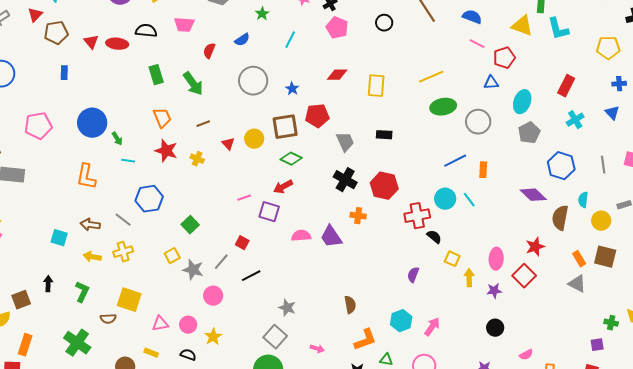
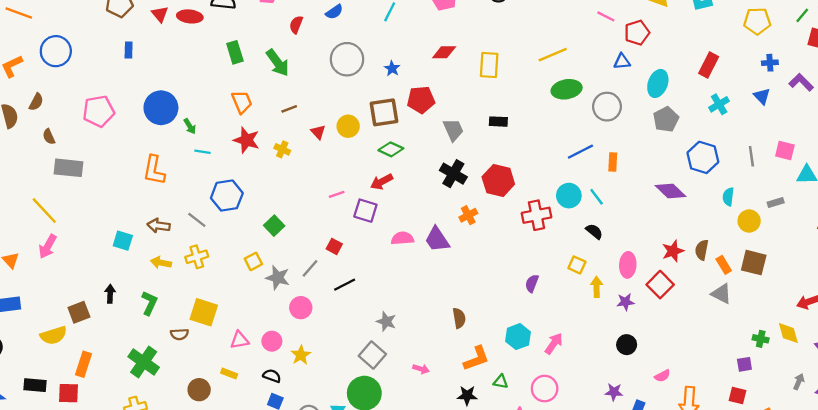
orange cross: (358, 216) -> (468, 215), turned -35
brown semicircle: (560, 218) -> (702, 250), moved, size x0.7
black semicircle: (434, 237) -> (594, 231), moved

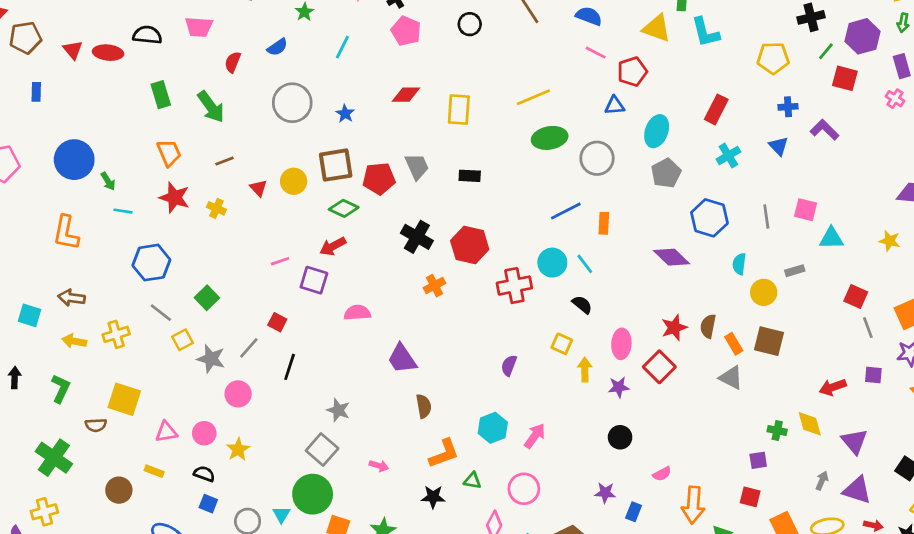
red pentagon: (421, 100) -> (379, 179), moved
gray trapezoid: (453, 130) -> (417, 166), moved
gray line: (197, 220) -> (161, 313), moved
purple trapezoid: (437, 239) -> (402, 359), moved
black line: (345, 285) -> (290, 367), turned -45

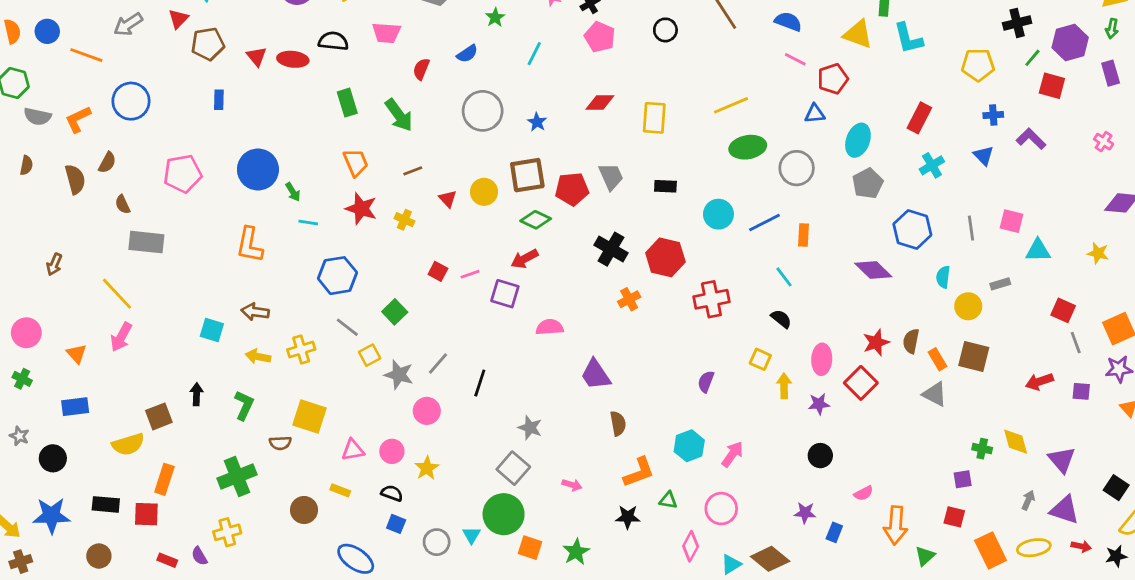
pink cross: (895, 99) -> (1104, 142), moved
cyan circle: (552, 263) -> (718, 214), moved
red square: (277, 322) -> (438, 271), moved
red arrow: (833, 387) -> (1039, 382), moved
green cross: (54, 458) -> (237, 476), turned 33

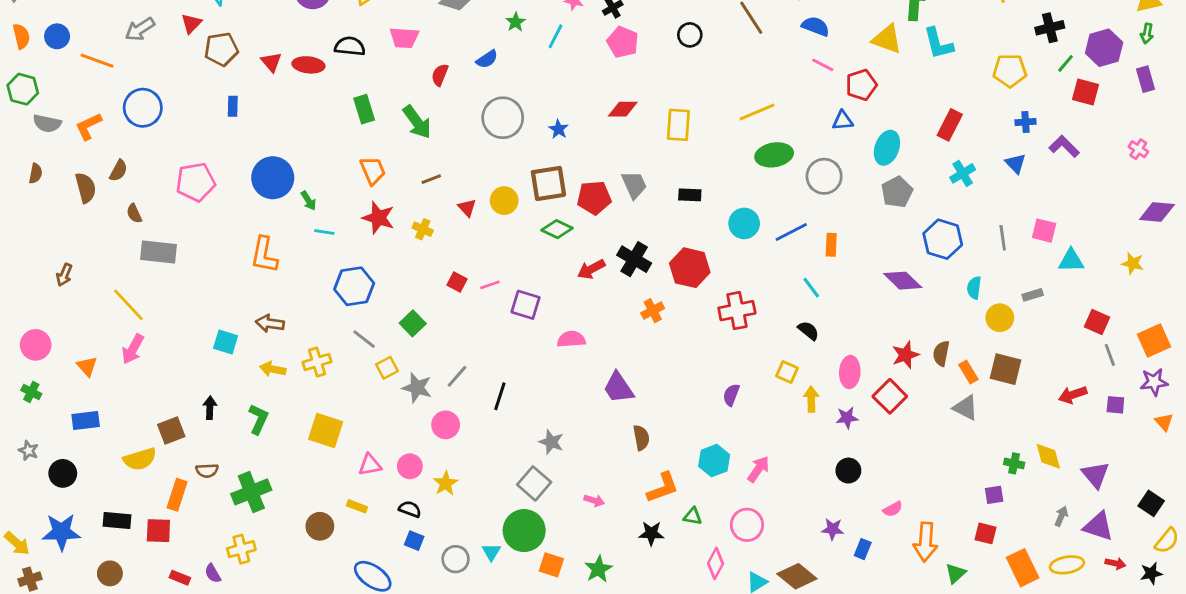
cyan line: (534, 54) -> (556, 36), moved
red arrow: (524, 259) -> (591, 269), moved
brown semicircle: (280, 443) -> (207, 471), moved

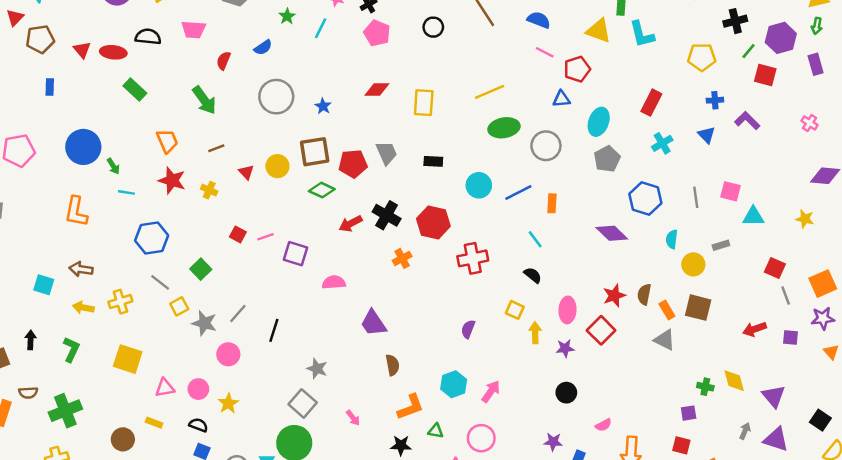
green rectangle: (364, 109) -> (135, 89), moved, turned -30
pink arrow: (594, 501) -> (353, 418), turned 35

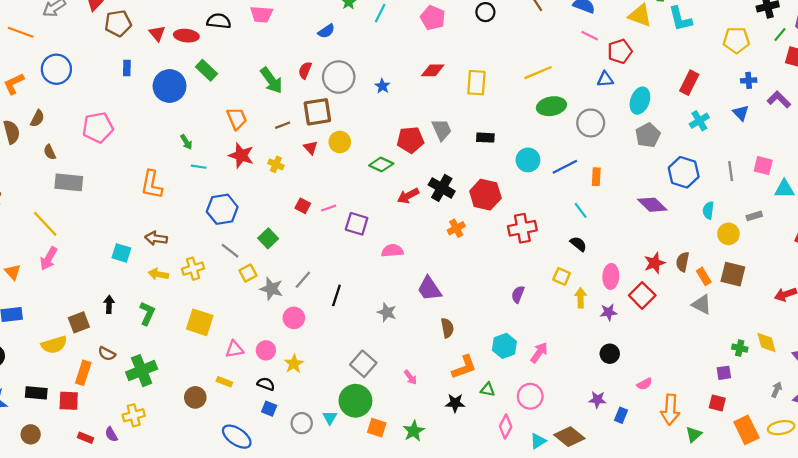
red semicircle: (224, 61) -> (305, 70), moved
blue circle: (83, 147) -> (170, 86), moved
brown square: (315, 152) -> (317, 112), moved
gray star: (317, 369) -> (387, 312), moved
brown semicircle: (28, 393) -> (107, 354), turned 30

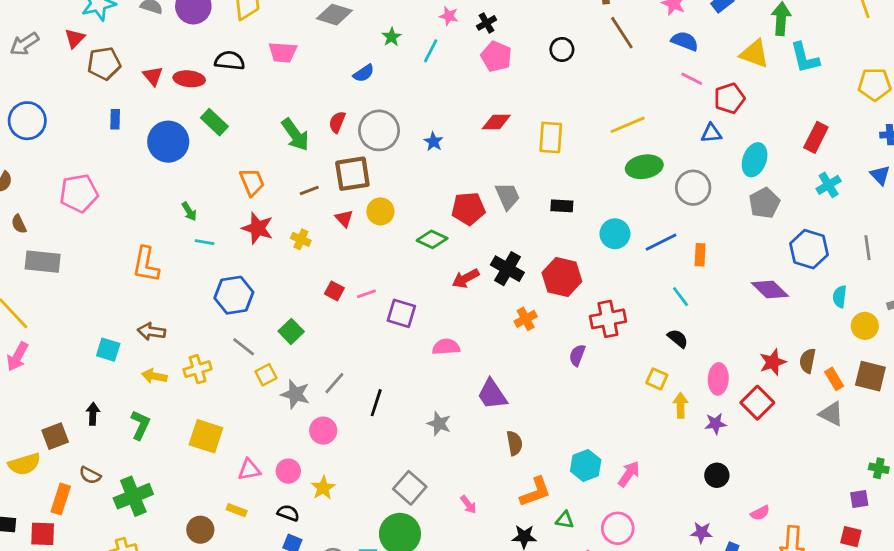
purple semicircle: (518, 294) -> (577, 355), moved

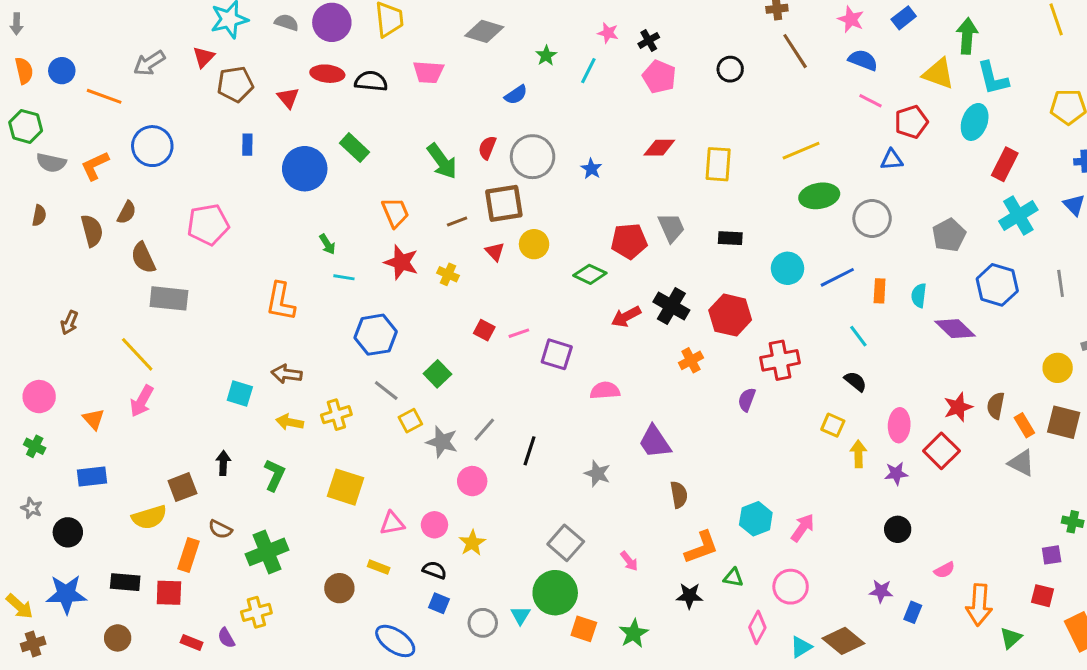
red ellipse: (189, 79) -> (327, 74), moved
cyan ellipse: (755, 160) -> (975, 122), moved
cyan cross: (829, 185) -> (1018, 215), size x1.4
brown semicircle: (19, 224) -> (143, 258), size x1.5
cyan semicircle: (840, 297) -> (919, 295), moved

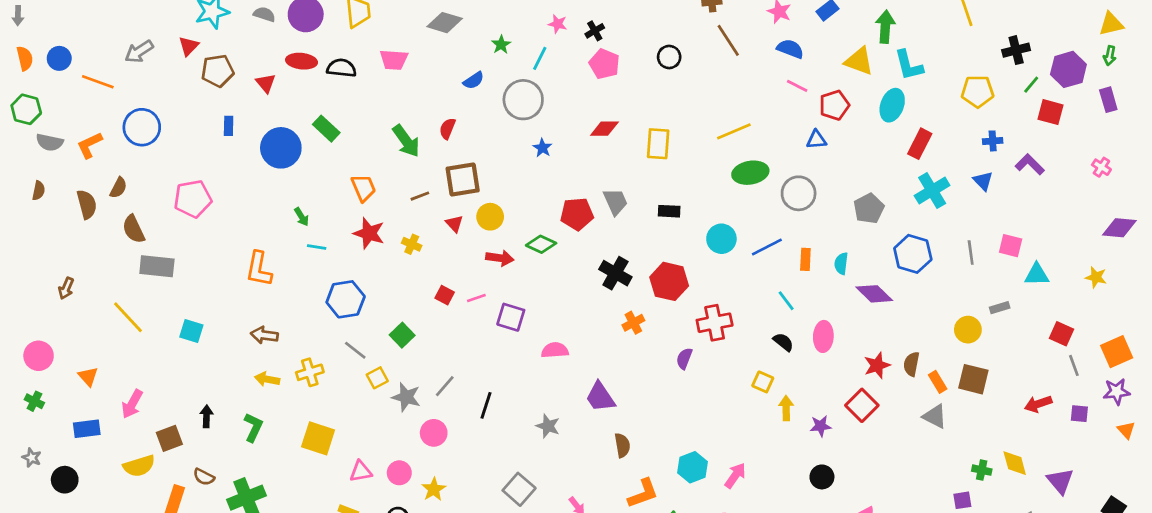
gray circle: (533, 157) -> (523, 100), moved
red arrow: (626, 317) -> (500, 258), moved, turned -144
cyan square: (240, 394) -> (191, 331), moved
pink arrow: (142, 401) -> (132, 404), moved
pink ellipse: (899, 425) -> (823, 336), moved

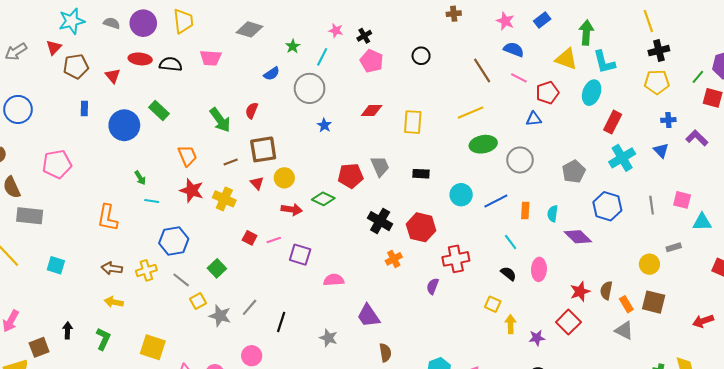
brown line: (728, 40) -> (482, 71), moved
black cross: (1016, 50) -> (659, 51), moved
yellow cross: (412, 244) -> (224, 199), size x1.5
yellow cross: (310, 372) -> (146, 270), moved
pink circle: (434, 433) -> (252, 356), moved

